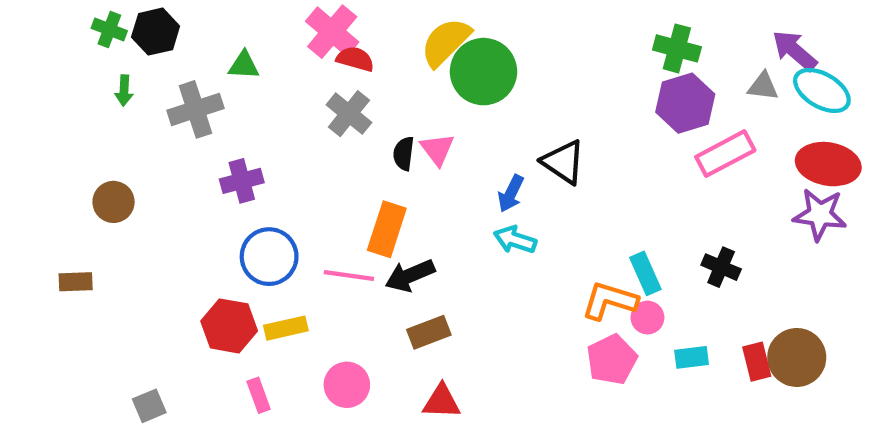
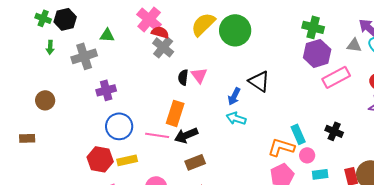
green circle: (483, 72) -> (235, 30), moved
gray cross: (349, 114) -> (163, 47), moved
pink circle: (647, 318) -> (307, 155), moved

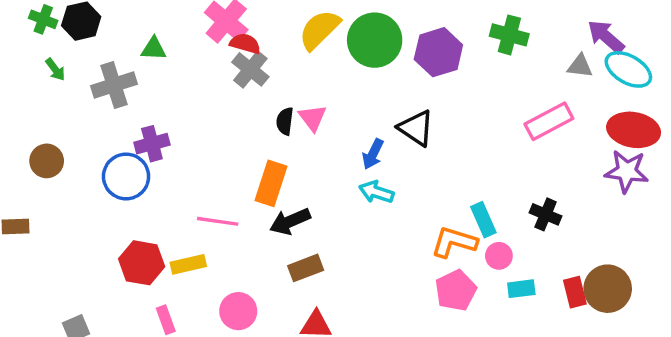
green arrow: (50, 47) -> (55, 69), turned -40
purple hexagon: (317, 53) -> (438, 52), moved
blue circle: (119, 126) -> (126, 176), moved
pink line: (157, 135) -> (218, 221), moved

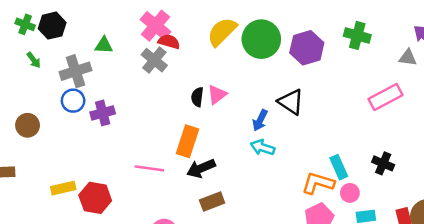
gray cross: (250, 69) -> (154, 60), moved
pink triangle: (312, 118) -> (217, 95), turned 30
blue circle: (126, 176) -> (73, 101), moved, size x0.7
yellow rectangle: (188, 264) -> (63, 188), moved

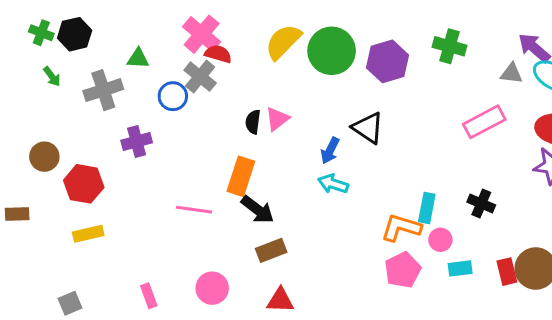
blue circle: (73, 101) -> (173, 96), moved
cyan rectangle: (339, 167) -> (427, 208), turned 35
black arrow: (201, 168) -> (258, 210), turned -120
red hexagon: (95, 198) -> (84, 184), moved

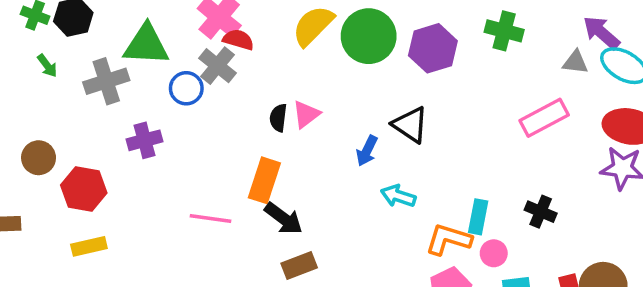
green triangle: (138, 58) -> (146, 45), size x1.8
cyan arrow: (333, 184) -> (398, 196), moved

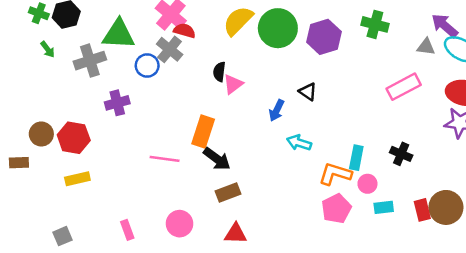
black semicircle: (278, 118) -> (219, 72), moved
black triangle: (410, 125) -> (308, 92), size x0.7
brown circle: (39, 158) -> (41, 134), moved

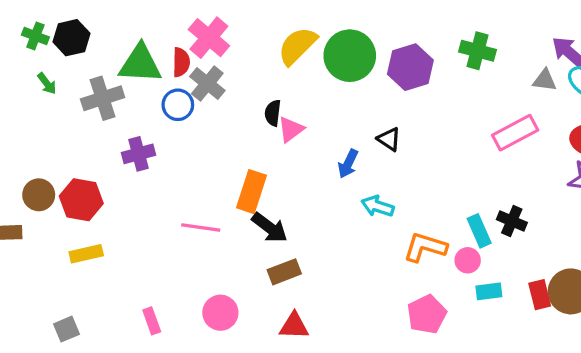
red semicircle: (184, 31) -> (181, 62), moved, turned 75
cyan rectangle: (356, 158) -> (479, 231), moved, turned -35
pink pentagon: (336, 209) -> (427, 314), moved

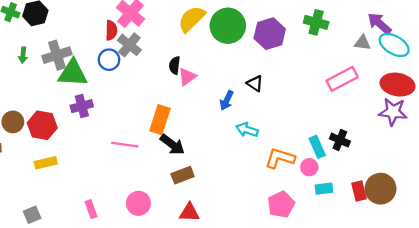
green triangle: (140, 64) -> (73, 73), moved
green arrow: (47, 83) -> (23, 55), moved, turned 42
purple cross: (139, 154) -> (82, 106), moved

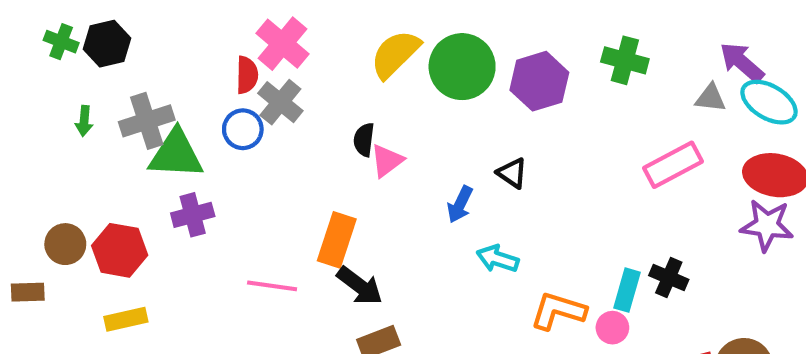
cyan rectangle: (317, 147) -> (627, 290), turned 40

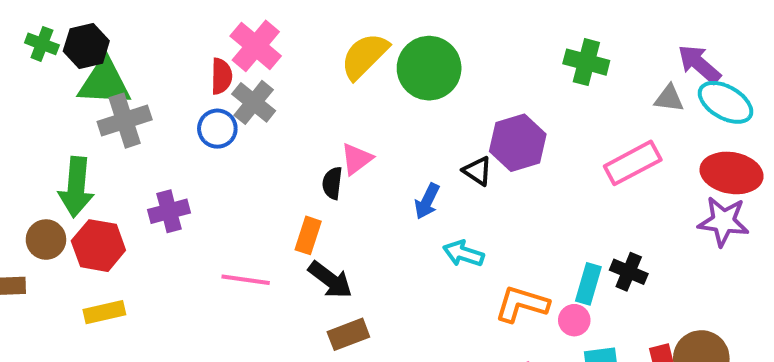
purple hexagon: (539, 81) -> (518, 143), moved
green arrow: (84, 121) -> (76, 187), moved, size x2.0
black semicircle: (364, 140) -> (332, 183), moved
green triangle: (176, 154) -> (104, 82), moved
orange rectangle: (337, 240) -> (308, 235), size x0.7

